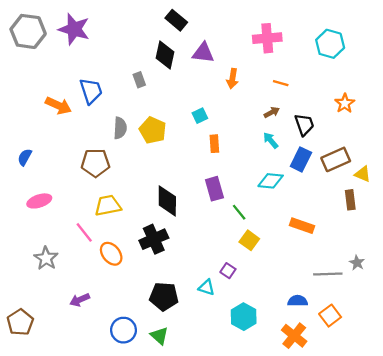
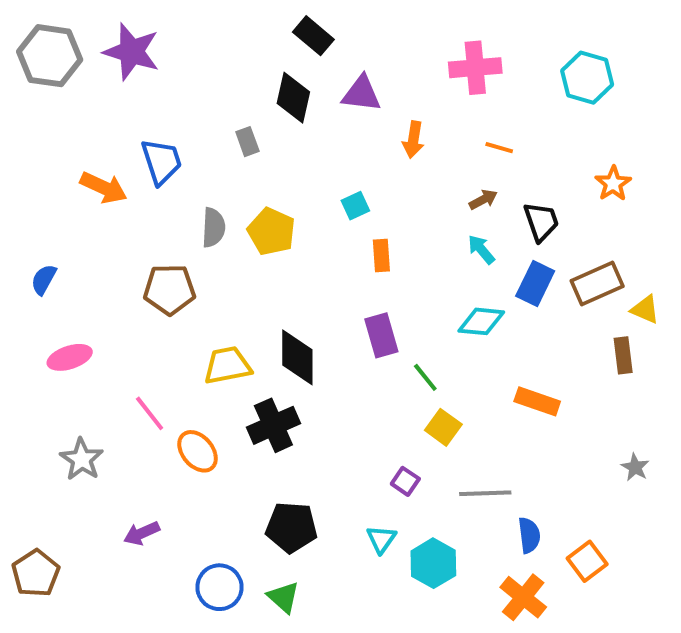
yellow trapezoid: (108, 205) -> (227, 365), moved
gray line: (328, 274) -> (485, 493), moved
cyan triangle: (207, 287) -> (381, 539), moved, turned 48
blue semicircle: (298, 301) -> (529, 535), turned 84

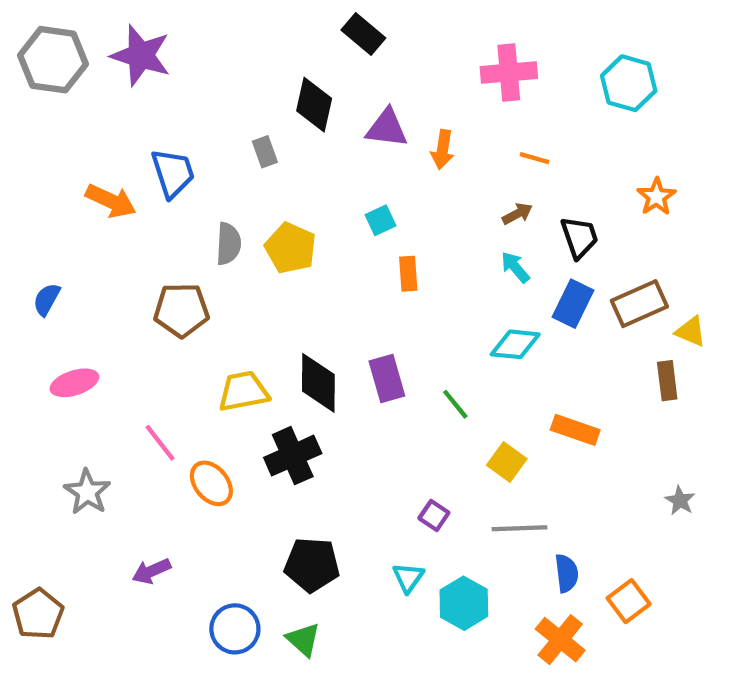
black rectangle: (313, 36) -> (363, 34), moved
purple triangle: (361, 94) -> (387, 128), moved
purple rectangle: (381, 335) -> (387, 379), moved
yellow square: (443, 427) -> (507, 462), moved

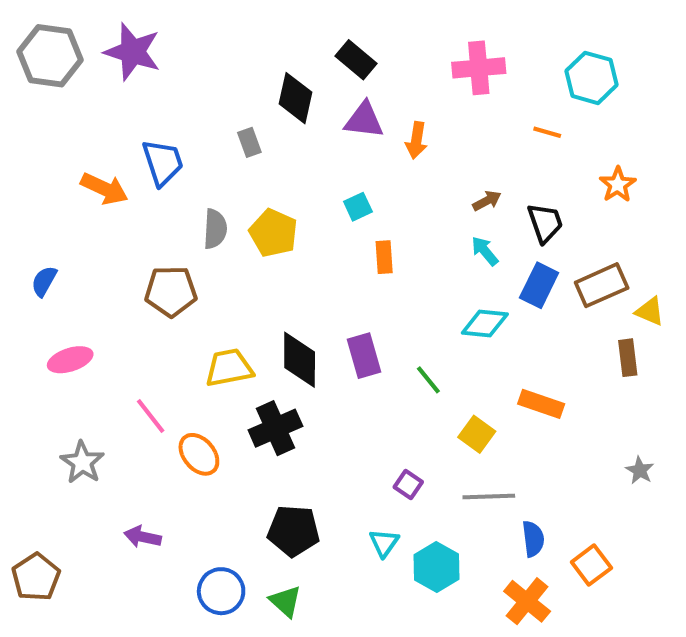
black rectangle: (363, 34) -> (356, 60), moved
orange line: (534, 158) -> (547, 132), moved
purple arrow: (151, 571) -> (143, 537), turned 36

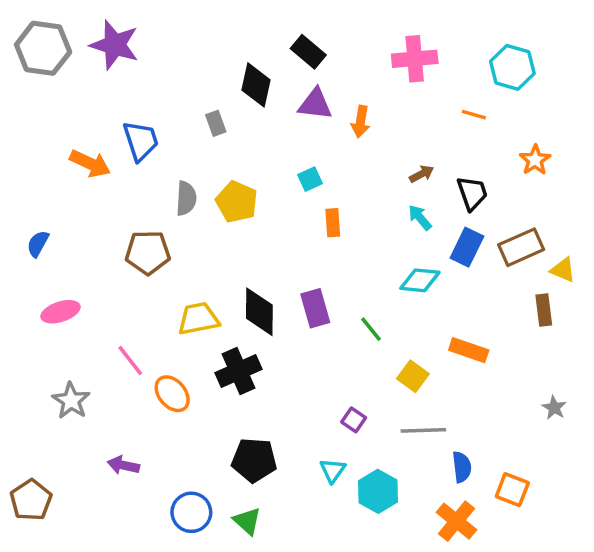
orange square: (591, 565) -> (512, 490), turned -32

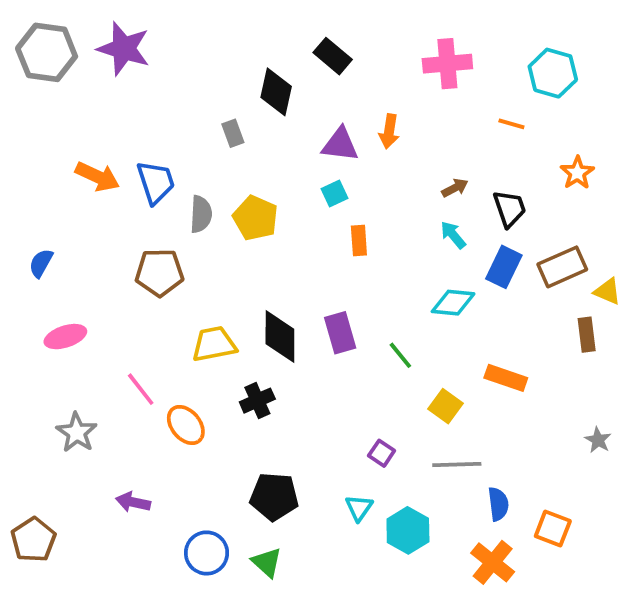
purple triangle: (315, 104) -> (340, 145), moved
blue trapezoid: (141, 141) -> (156, 182), moved
black cross: (238, 371) -> (257, 401), size x0.7

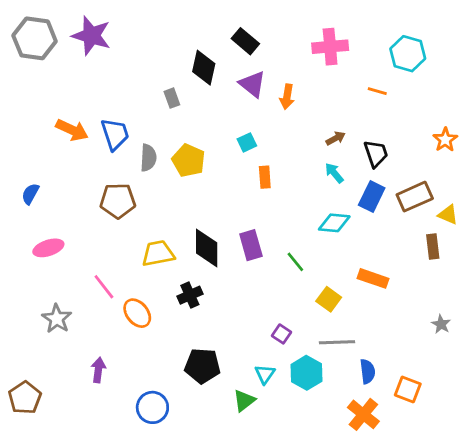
purple triangle: (340, 145) -> (252, 84), moved, turned 32
orange star: (577, 173) -> (445, 140), moved
purple arrow: (133, 502) -> (98, 370), turned 85
cyan hexagon: (408, 530) -> (306, 373), moved
green triangle: (267, 562) -> (244, 401), moved, turned 40

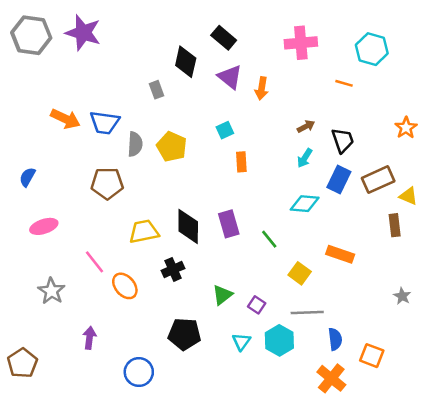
blue trapezoid: (115, 134) -> (105, 123), turned 116
cyan arrow: (334, 173) -> (305, 158), turned -108
green triangle: (244, 401) -> (222, 295), moved

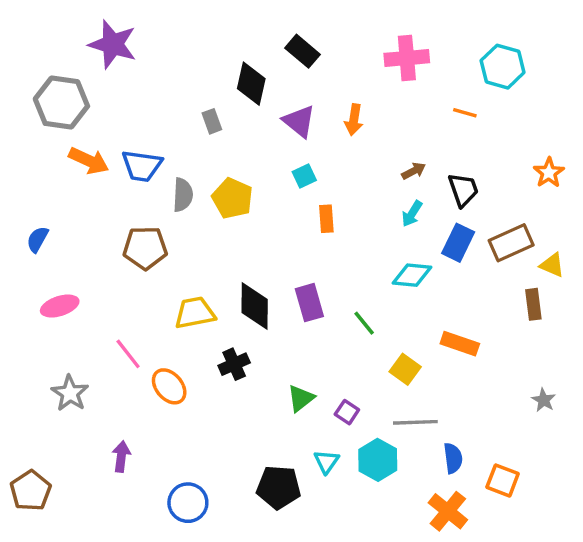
gray hexagon: (31, 35) -> (61, 103), moved
purple triangle: (230, 77) -> (299, 121), moved
black pentagon: (184, 334) -> (279, 487), moved

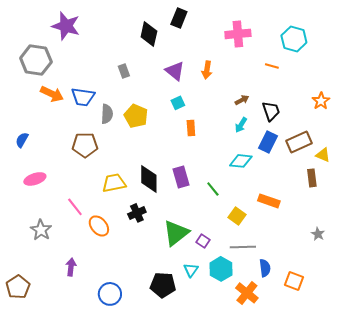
black rectangle: (303, 51) -> (179, 18), moved, turned 72
black diamond: (251, 84) -> (149, 34), moved
green triangle: (301, 398) -> (176, 233), size x1.6
orange cross: (448, 511) -> (247, 293), moved

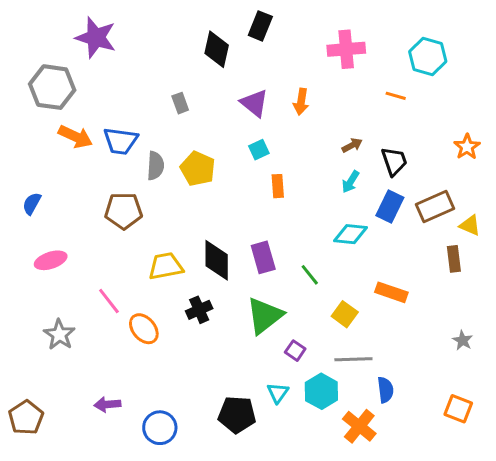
green triangle: (176, 233) -> (265, 316), moved
purple arrow: (71, 267) -> (107, 404), moved, turned -102
orange square: (294, 281) -> (458, 409), moved

